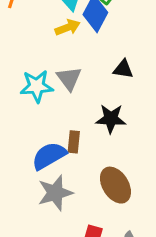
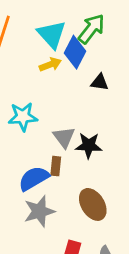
black triangle: (123, 69) -> (100, 82), moved
gray triangle: (69, 78) -> (64, 137), moved

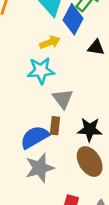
yellow arrow: (50, 64) -> (50, 42), moved
cyan star: (23, 117) -> (41, 71), moved
black star: (89, 145) -> (90, 129), moved

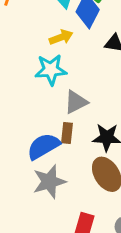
gray triangle: (63, 99) -> (76, 102), turned 40

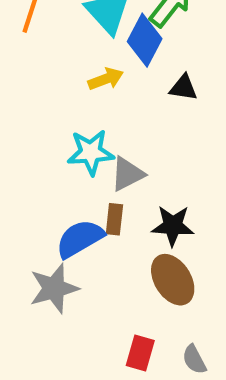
cyan star: (51, 70) -> (91, 152), moved
gray star: (49, 182) -> (54, 288), moved

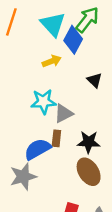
black triangle: (183, 88) -> (95, 80), moved, turned 35

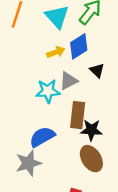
blue diamond: (73, 40) -> (79, 46), moved, turned 30
gray triangle: (64, 113) -> (68, 81), moved
brown rectangle: (56, 138) -> (78, 115), moved, size x1.6

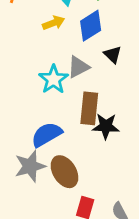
yellow arrow: (56, 52) -> (53, 23), moved
cyan star: (48, 91) -> (53, 79), turned -30
brown ellipse: (91, 159) -> (64, 172), moved

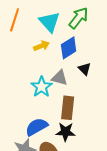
gray triangle: (78, 67) -> (60, 78), turned 42
black star: (106, 126) -> (66, 132), moved

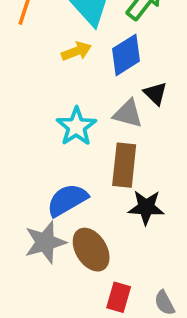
gray triangle: (60, 78) -> (128, 114), moved
black star: (66, 132) -> (146, 207), moved

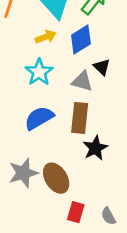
cyan star: (76, 127) -> (39, 72), moved
blue semicircle: (67, 200) -> (39, 118), moved
black star: (146, 207) -> (95, 148), turned -30

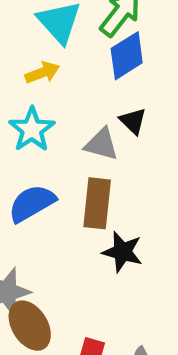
blue diamond: (81, 39) -> (127, 56), moved
black star: (95, 148) -> (122, 252), turned -30
brown ellipse: (56, 178) -> (30, 326), moved

